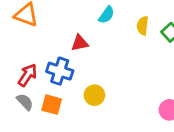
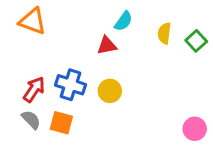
red triangle: (80, 43) -> (107, 45), moved
yellow circle: (94, 95) -> (110, 91), moved

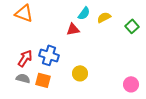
yellow semicircle: (164, 33) -> (104, 17), moved, turned 56
yellow circle: (110, 91) -> (80, 73), moved
gray semicircle: (31, 120) -> (23, 78), turned -32

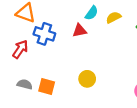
blue cross: (49, 55) -> (44, 34), moved
red arrow: (25, 58) -> (20, 49), moved

